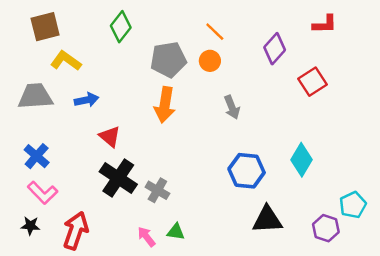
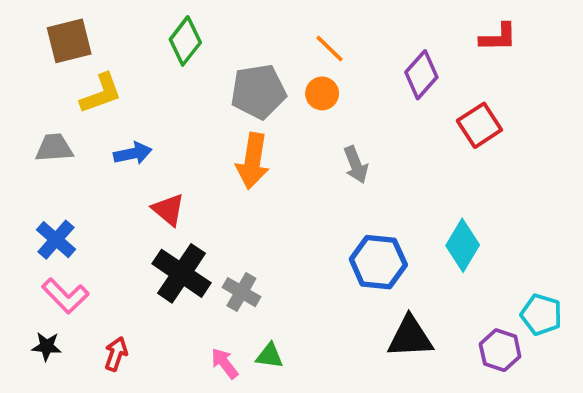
yellow L-shape: (66, 61) -> (101, 93), turned 124
gray trapezoid: (35, 96) -> (54, 148), size x0.7
cyan pentagon: (353, 205) -> (541, 315), turned -30
red arrow: (76, 231) -> (116, 354), size x0.6

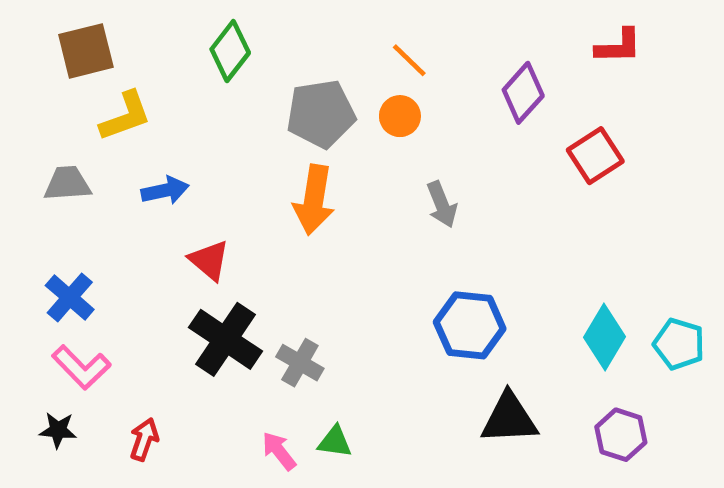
cyan diamond: (463, 245) -> (605, 337), moved
cyan pentagon: (541, 315) -> (679, 344), moved

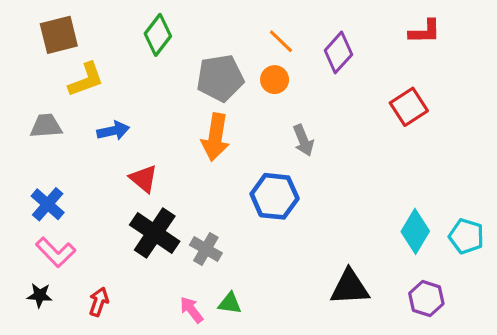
purple diamond: (523, 93) -> (338, 52), moved
blue hexagon: (470, 325) -> (275, 196), moved

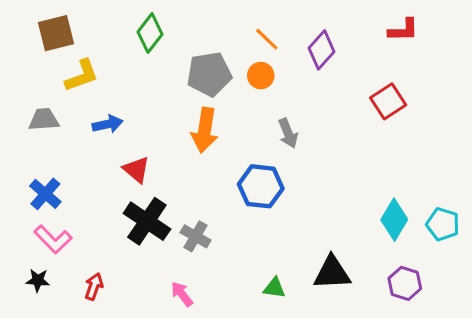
green triangle: (230, 303) -> (274, 288), moved

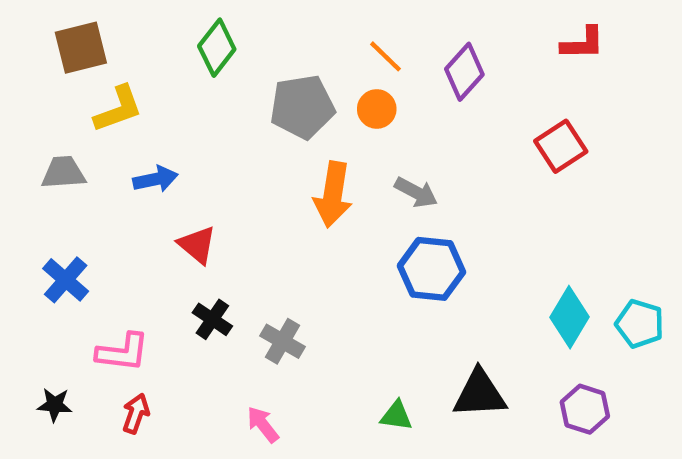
orange arrow: (205, 130) -> (333, 194), moved
gray arrow: (288, 133) -> (416, 192), turned -40
blue hexagon: (261, 186) -> (432, 269), moved
black cross: (147, 221) -> (212, 319), size x0.6
pink L-shape: (53, 239) -> (123, 352), moved, turned -39

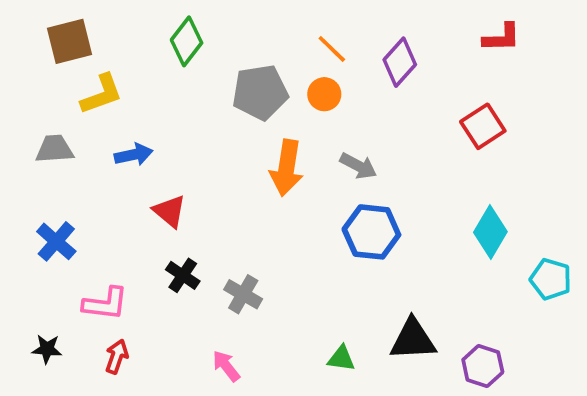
cyan diamond: (570, 317) -> (490, 232), moved
purple hexagon: (585, 409) -> (483, 366), moved

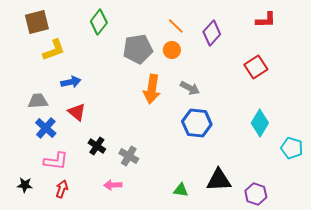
gray trapezoid: (54, 149) -> (38, 101), moved
red triangle: (170, 211) -> (77, 112), moved
blue cross: (56, 241) -> (46, 128), moved
pink arrow: (226, 366) -> (113, 185), moved, turned -54

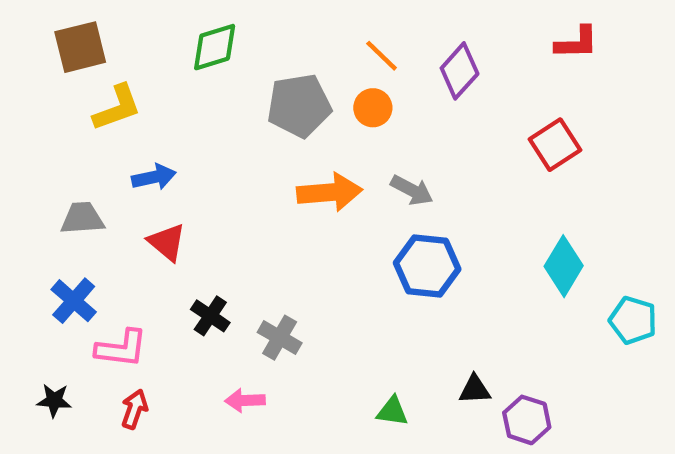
green diamond: (99, 22) -> (215, 47), turned 35
orange arrow: (152, 89) -> (330, 192), turned -104
blue cross: (46, 128) -> (74, 301), moved
black triangle: (219, 180) -> (475, 390), size x0.6
purple hexagon: (256, 194) -> (527, 420), moved

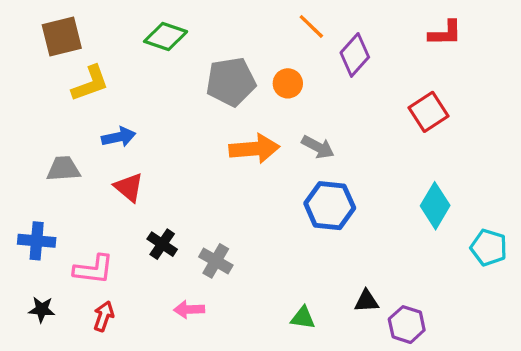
green diamond: (215, 47) -> (166, 36), turned 36
orange line: (382, 56) -> (311, 26), moved
blue cross: (74, 301) -> (37, 241), moved, turned -36

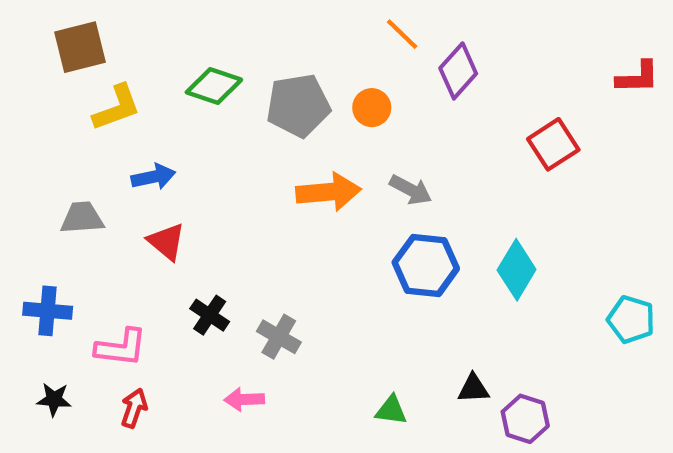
red L-shape: (445, 33) -> (638, 77), moved
green diamond: (166, 36) -> (214, 86), moved
cyan diamond: (435, 206) -> (517, 270), moved

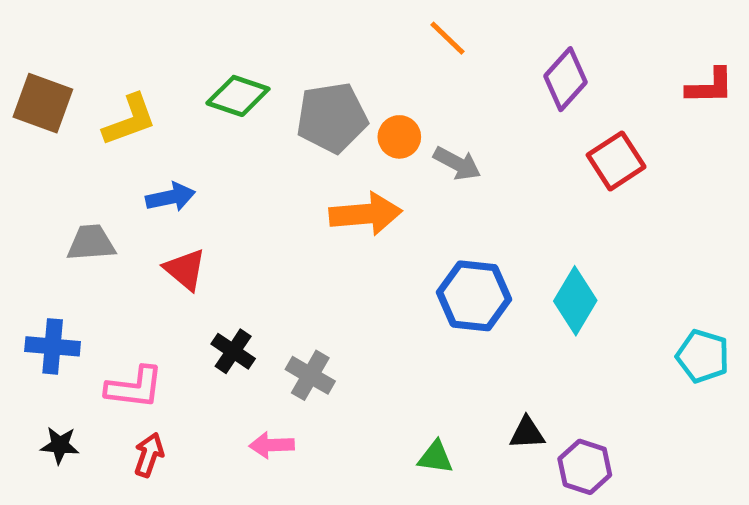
brown square: (80, 47) -> (43, 103), moved, turned 34
purple diamond: (458, 71) -> (566, 79), moved
orange circle: (372, 108) -> (399, 137), moved
gray arrow: (411, 190) -> (457, 163), moved

